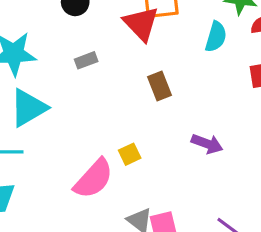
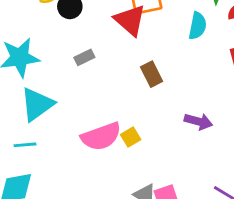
pink semicircle: (93, 179) -> (101, 136), moved, turned 33

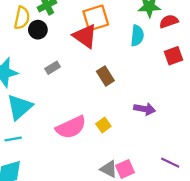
yellow square: (131, 137) -> (103, 125), moved

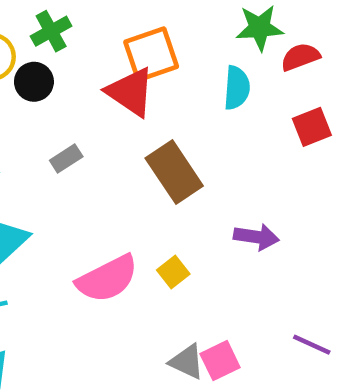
brown rectangle: (105, 76) -> (174, 172), size x1.5

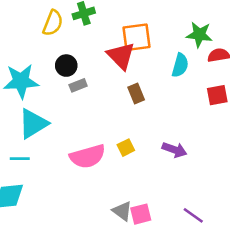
black circle: (34, 82) -> (66, 66), moved
brown rectangle: (174, 172) -> (136, 94), moved, size x0.6
yellow square: (173, 272) -> (126, 148), moved

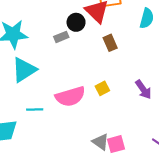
black circle: (66, 66) -> (76, 22), moved
purple arrow: (174, 150) -> (143, 89), turned 36
cyan line: (20, 159) -> (35, 109), moved

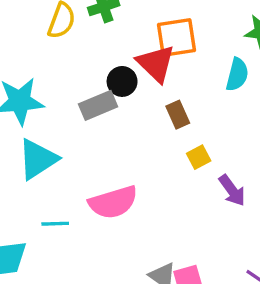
gray rectangle: (61, 37) -> (98, 105), size x1.5
yellow square: (102, 88) -> (199, 157), moved

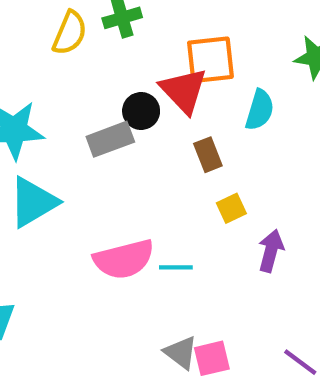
cyan semicircle: (237, 75) -> (260, 110), moved
purple arrow: (232, 190) -> (271, 251), turned -132
cyan line: (55, 224) -> (176, 267), moved

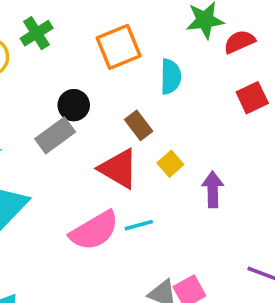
red triangle: (184, 91) -> (119, 169), moved

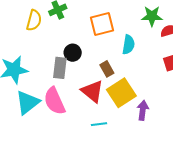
gray rectangle: (55, 135) -> (60, 68), turned -55
yellow square: (170, 164) -> (121, 93), size x2.0
pink semicircle: (94, 231) -> (55, 101), moved, turned 88

